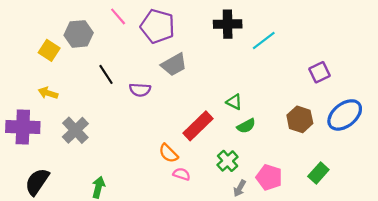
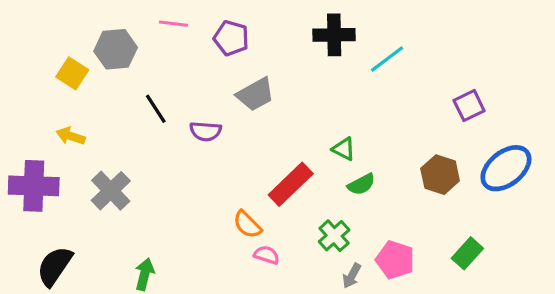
pink line: (118, 16) -> (173, 24), turned -42
purple pentagon: (157, 26) -> (231, 38), size x0.7

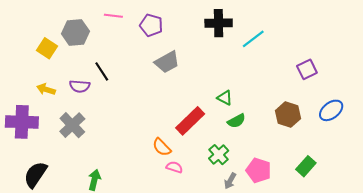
purple semicircle: (206, 131) -> (80, 86), moved
blue ellipse: (506, 168) -> (331, 110), size x0.7

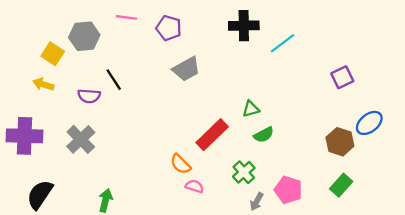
yellow arrow: (46, 89) -> (43, 84), moved
green triangle: (225, 98) -> (251, 109), turned -42
brown hexagon: (288, 115) -> (340, 142), moved

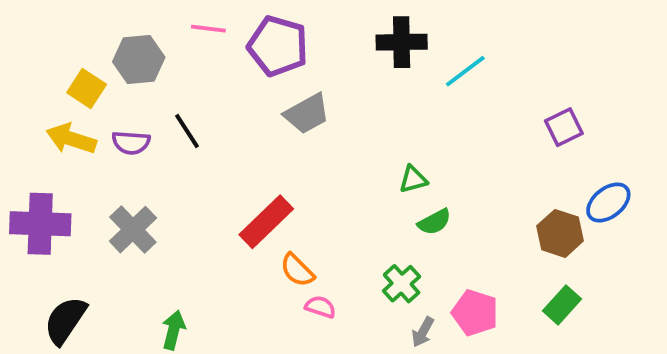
purple pentagon: (169, 28) -> (278, 46), size x1.4
yellow arrow: (43, 84) -> (71, 139), size x1.4
purple semicircle: (89, 96) -> (131, 143), moved
red rectangle: (212, 135) -> (266, 222), moved

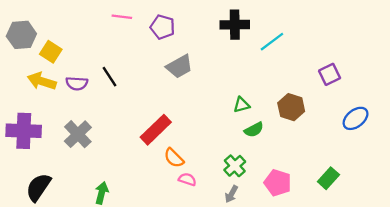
purple pentagon: (278, 46) -> (163, 27), size x0.7
gray hexagon: (139, 60) -> (21, 35), moved
brown hexagon: (560, 233) -> (291, 107), moved
gray arrow: (423, 332) -> (231, 194), moved

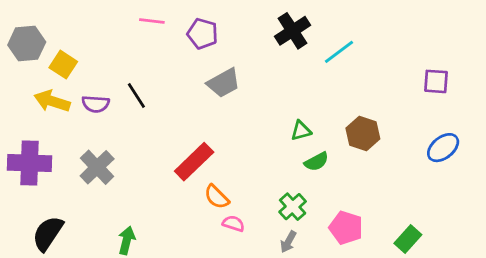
black cross: (235, 25) -> (293, 31), turned -32
purple square: (330, 74) -> (436, 81), moved, turned 30
green rectangle: (328, 178) -> (408, 239), moved

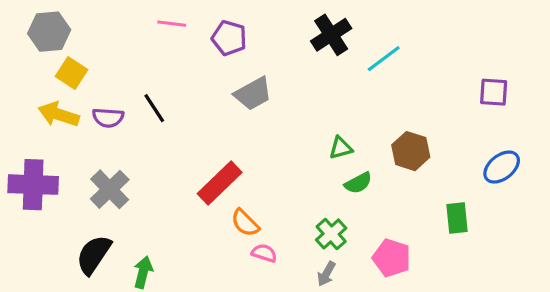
gray hexagon: (27, 43) -> (49, 32), moved
black semicircle: (48, 233) -> (94, 255), moved
green rectangle: (408, 239) -> (457, 218), moved, turned -48

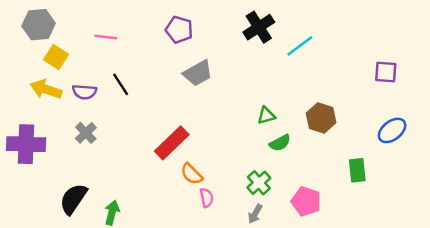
pink line: (172, 24) -> (106, 37), moved
gray cross: (110, 189) -> (86, 133), moved, size x0.7
pink semicircle: (264, 253) -> (207, 198), turned 60

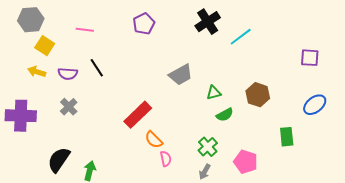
purple pentagon: (179, 30) -> (144, 24), turned 30
gray trapezoid: (198, 73) -> (181, 75), moved
yellow arrow: (46, 89) -> (37, 72), size x0.7

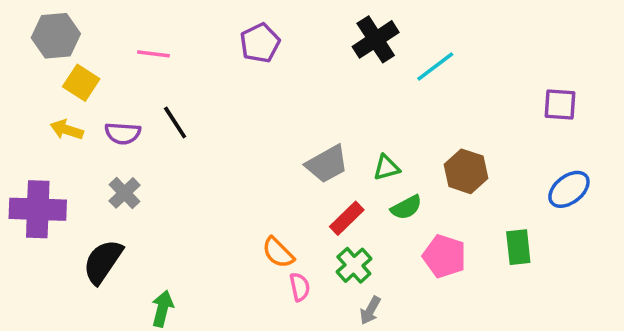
gray trapezoid: (181, 75) -> (327, 164), moved
red rectangle: (138, 115) -> (347, 218), moved, size x0.7
green cross: (208, 147) -> (354, 265), moved
black semicircle: (59, 160) -> (103, 262), moved
pink pentagon: (246, 162) -> (444, 256), moved

